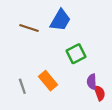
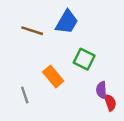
green square: (76, 54) -> (84, 59), turned -36
orange rectangle: (48, 81) -> (53, 76), moved

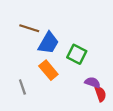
blue trapezoid: (67, 22) -> (48, 43), moved
purple semicircle: (101, 90) -> (93, 82), turned 112

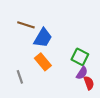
green square: (77, 54) -> (80, 57), moved
purple semicircle: (93, 82) -> (82, 73), turned 104

